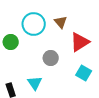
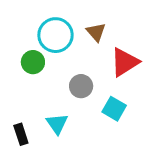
green circle: (11, 42) -> (33, 62), moved
cyan square: (84, 73) -> (114, 109), moved

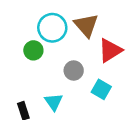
brown triangle: (96, 32) -> (86, 25), size x1.5

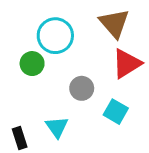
brown triangle: (86, 25) -> (114, 23), moved

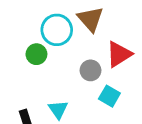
brown triangle: (114, 23) -> (91, 19), moved
gray circle: (82, 88) -> (91, 70), moved

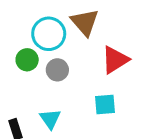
gray circle: (91, 70) -> (57, 70), moved
cyan square: (109, 96) -> (105, 105), turned -35

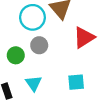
green circle: (27, 60) -> (16, 55), moved
cyan square: (105, 105) -> (76, 82), moved

